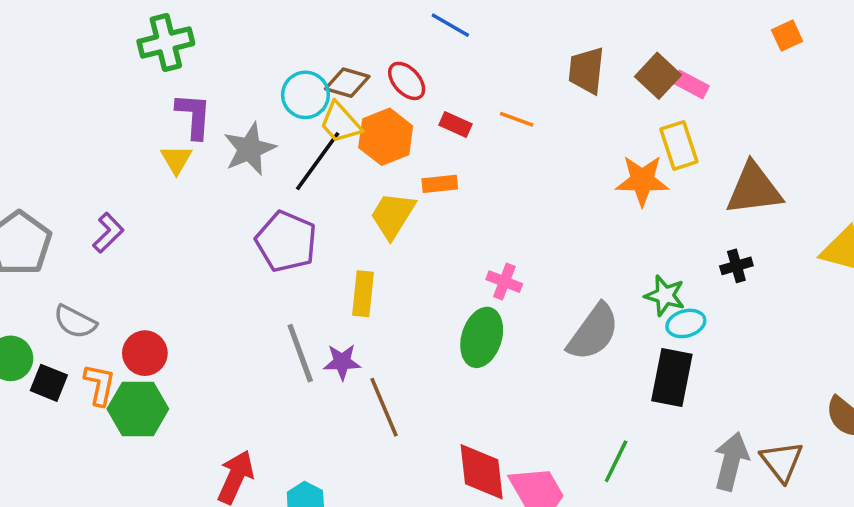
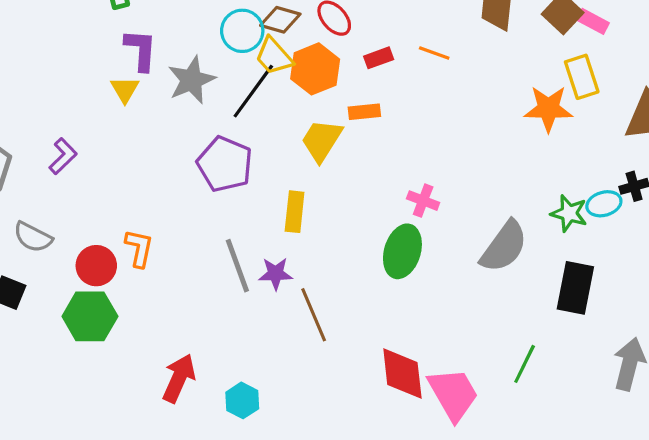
red rectangle: (455, 125) -> (379, 58), turned -44
cyan ellipse: (686, 323) -> (604, 204), moved
orange L-shape: (100, 385) -> (139, 248), moved

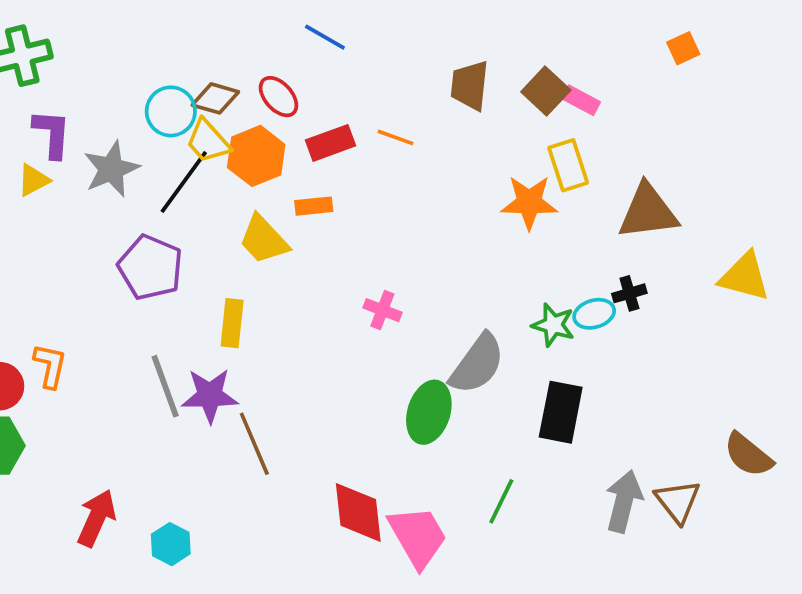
red rectangle: (379, 58) -> (330, 143), size x1.4
yellow triangle: (125, 90) -> (33, 180), turned 32
yellow trapezoid: (322, 140) -> (264, 240), turned -75
green ellipse: (402, 251) -> (429, 412), moved
purple star: (276, 274) -> (210, 395), size x1.4

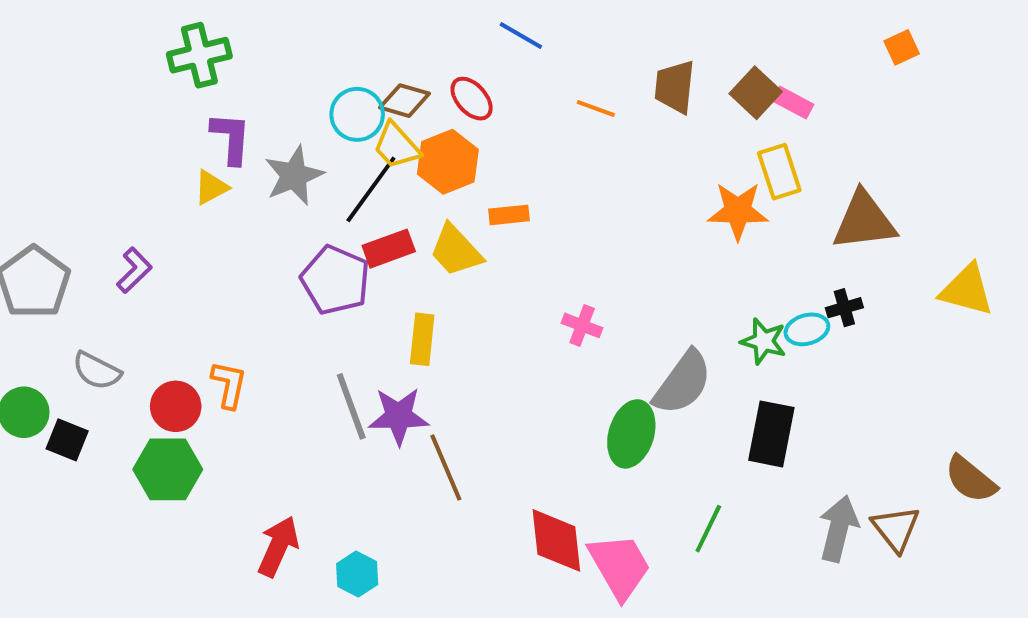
orange line: (395, 137) -> (596, 108), moved
red rectangle: (330, 143) -> (389, 249), moved

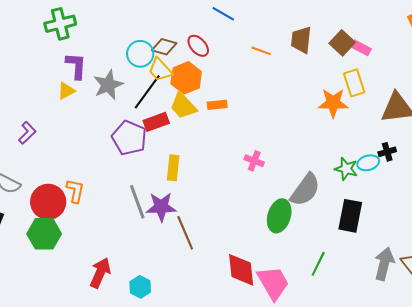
yellow trapezoid: (456, 250) -> (183, 106), moved
red circle: (176, 406) -> (48, 202), size x1.4

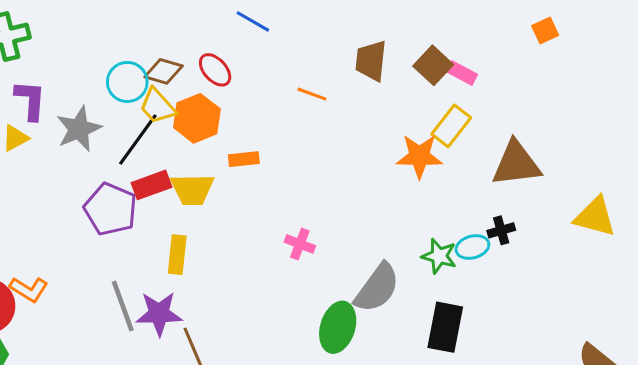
orange line: (261, 51) -> (312, 94), moved
yellow rectangle: (354, 83) -> (451, 126), turned 56
yellow trapezoid: (183, 106) -> (192, 189), moved, turned -48
orange L-shape: (75, 191) -> (29, 289), turned 110

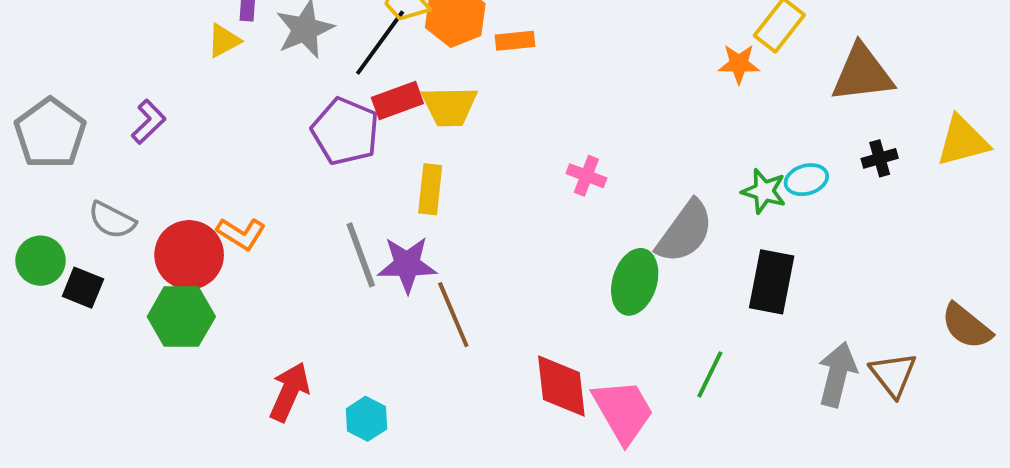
orange star: (419, 156) -> (739, 64), size x0.7
orange rectangle: (244, 159) -> (515, 41), moved
yellow triangle: (595, 217) -> (963, 141), turned -30
black cross: (501, 230) -> (880, 158), moved

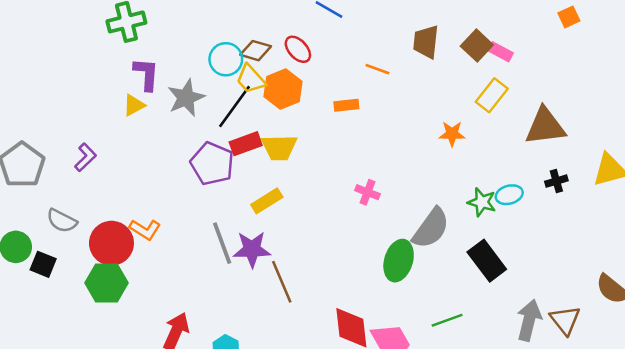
orange rectangle: (515, 41) -> (346, 105), moved
orange star: (739, 64) -> (452, 134), moved
yellow rectangle: (430, 189) -> (267, 201), turned 52
black rectangle: (772, 282) -> (487, 261), turned -48
green line: (710, 374) -> (447, 320), turned 44

